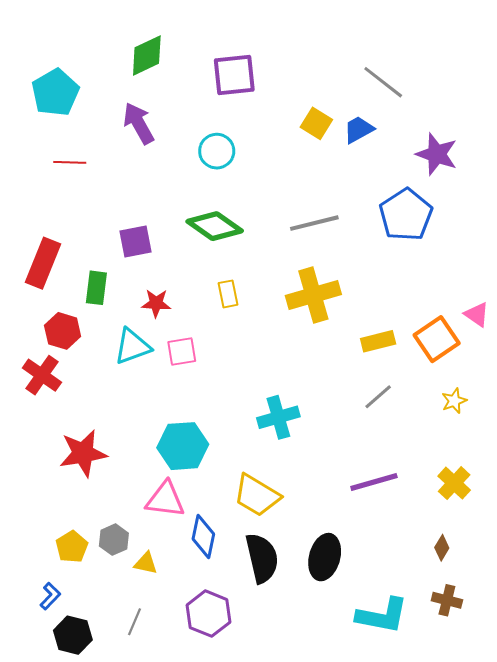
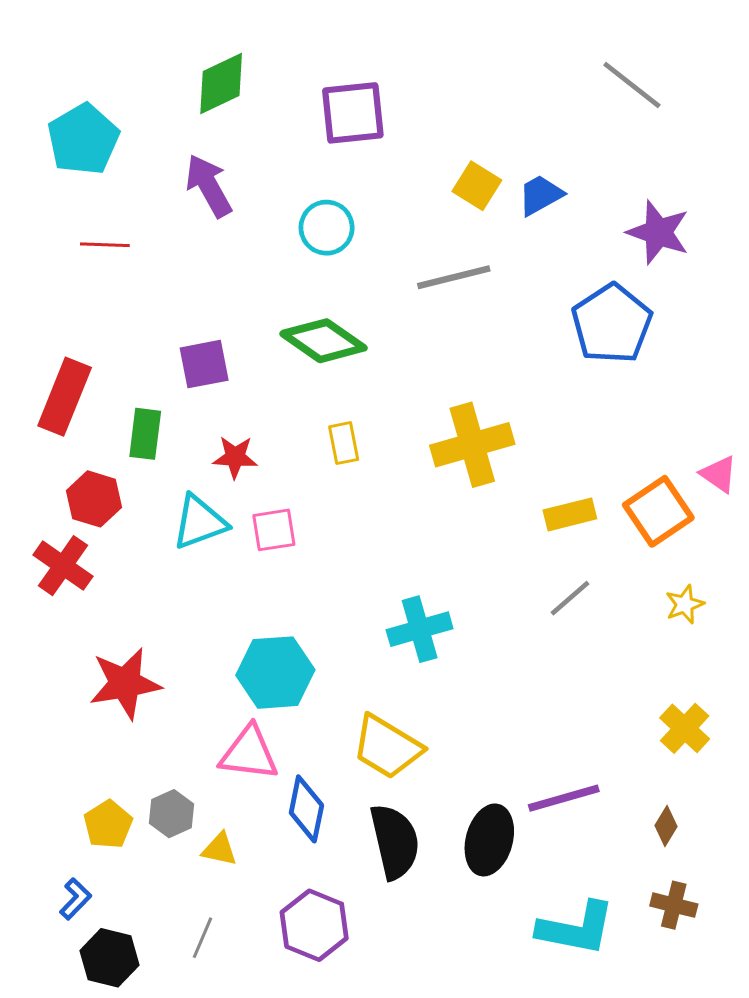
gray line: (383, 82) -> (632, 85), moved
gray line: (314, 223) -> (454, 277), moved
purple line: (374, 482) -> (564, 798), moved

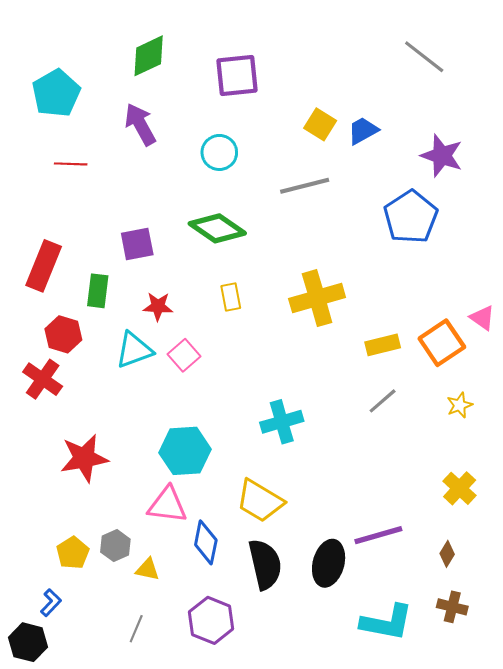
pink square: (274, 530) -> (184, 355), turned -32
black hexagon: (110, 958) -> (28, 642), moved

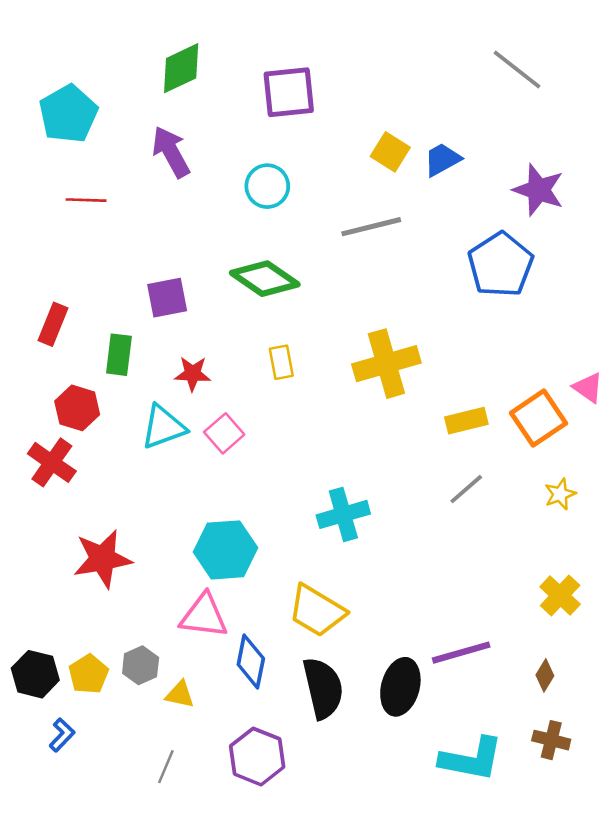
red rectangle: (44, 266) -> (53, 324), size x0.7
black hexagon: (28, 642) -> (35, 674), moved

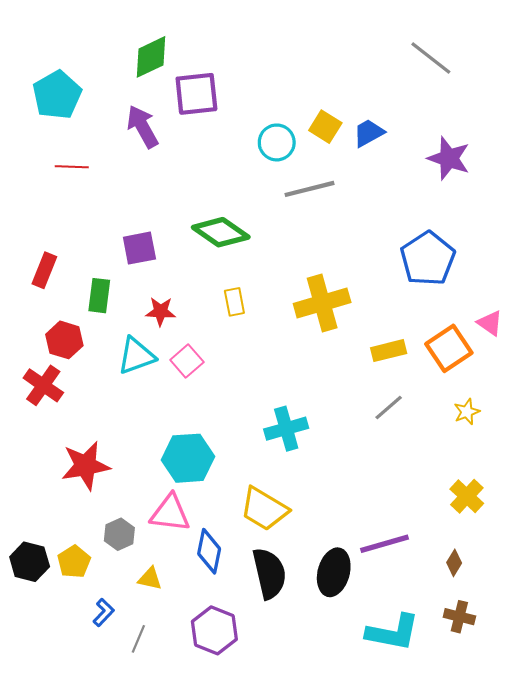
purple square: (289, 92) -> (196, 94), moved
cyan circle: (267, 186) -> (277, 142), moved
blue pentagon: (501, 265) -> (428, 259), moved
gray hexagon: (141, 665) -> (119, 534), moved
blue L-shape: (62, 735) -> (103, 612), moved

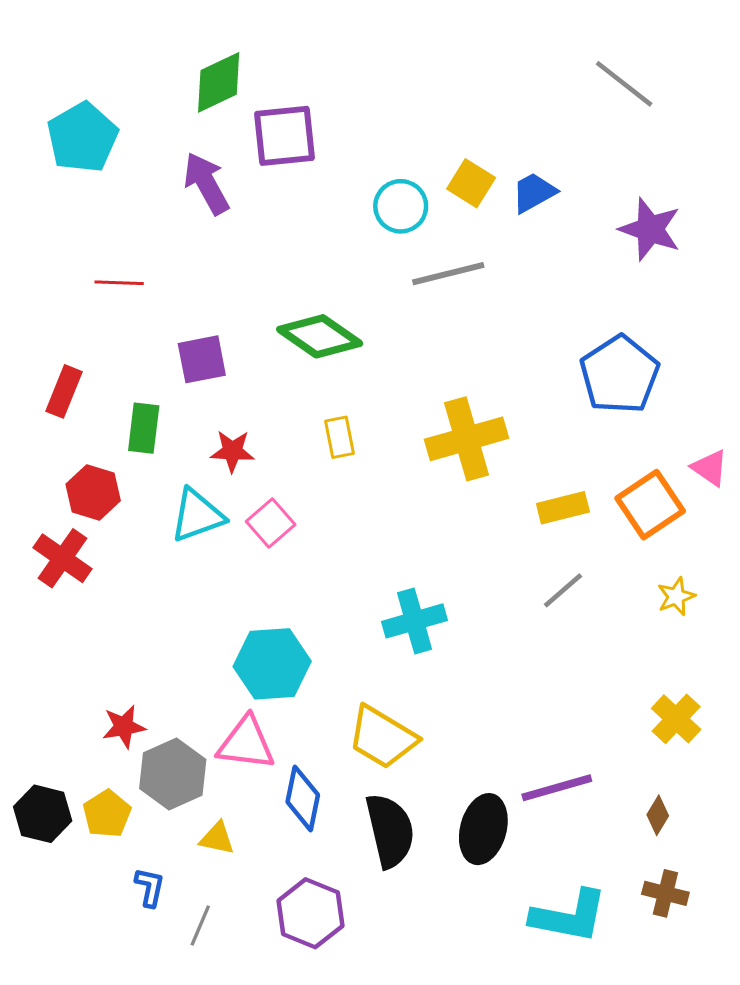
red line: (72, 167) -> (119, 283), moved
red star: (86, 466) -> (124, 727), moved, size x0.6
gray hexagon: (119, 534) -> (173, 774), size x1.5
blue L-shape: (103, 612) -> (150, 887), turned -32

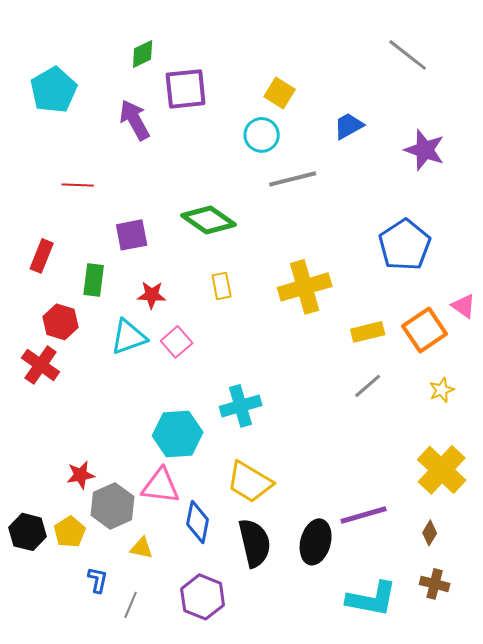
green diamond: (219, 82) -> (143, 54), size x0.7
yellow square: (471, 183) -> (280, 93), moved
cyan cross: (414, 621) -> (241, 406), moved
yellow cross: (676, 719) -> (442, 470), size x1.5

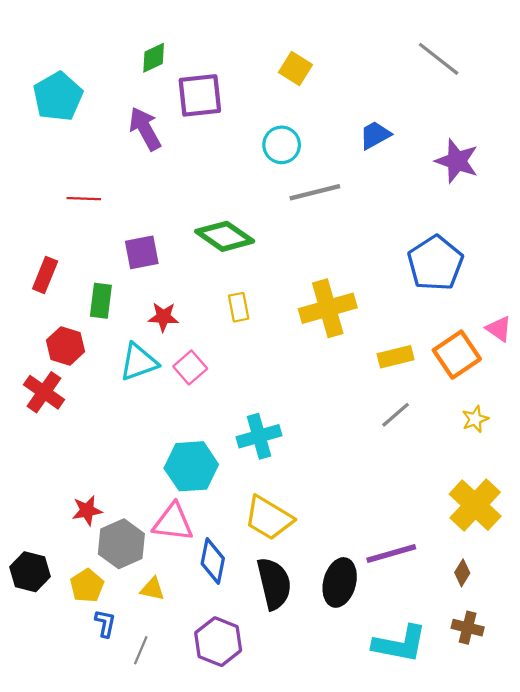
yellow square: (280, 93) -> (296, 69), moved
yellow pentagon: (70, 532) -> (87, 586), moved

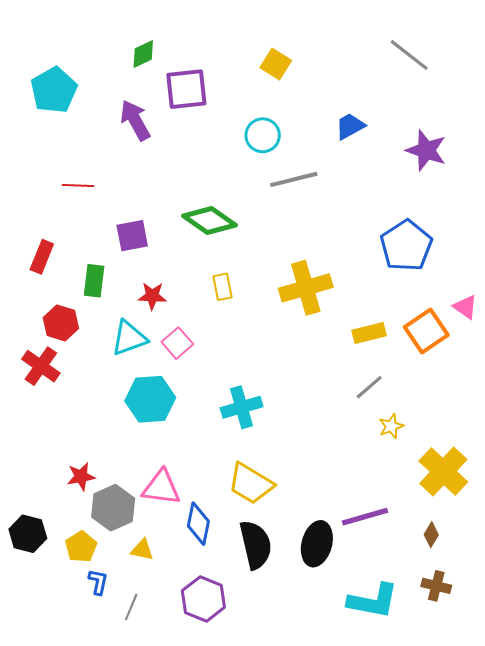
yellow star: (475, 419) -> (391, 426), moved
cyan hexagon: (191, 466) -> (150, 399), moved

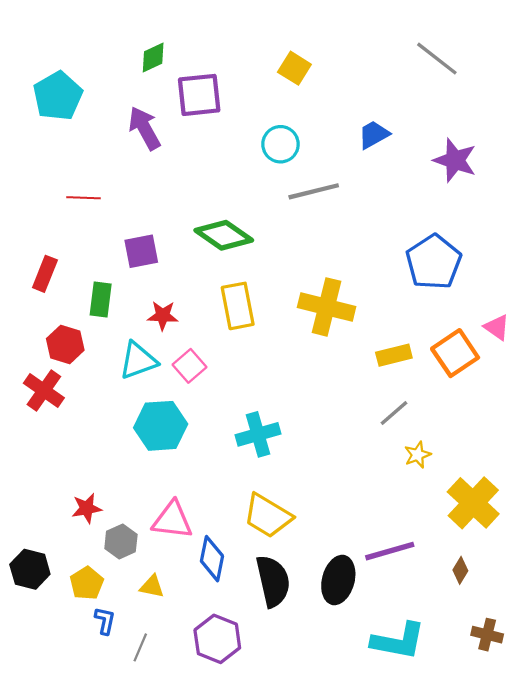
yellow rectangle: (222, 287) -> (238, 306), size x1.6
yellow cross: (306, 288) -> (327, 307), turned 30
gray hexagon: (113, 508) -> (121, 541), size x0.7
brown cross: (436, 586) -> (487, 635), moved

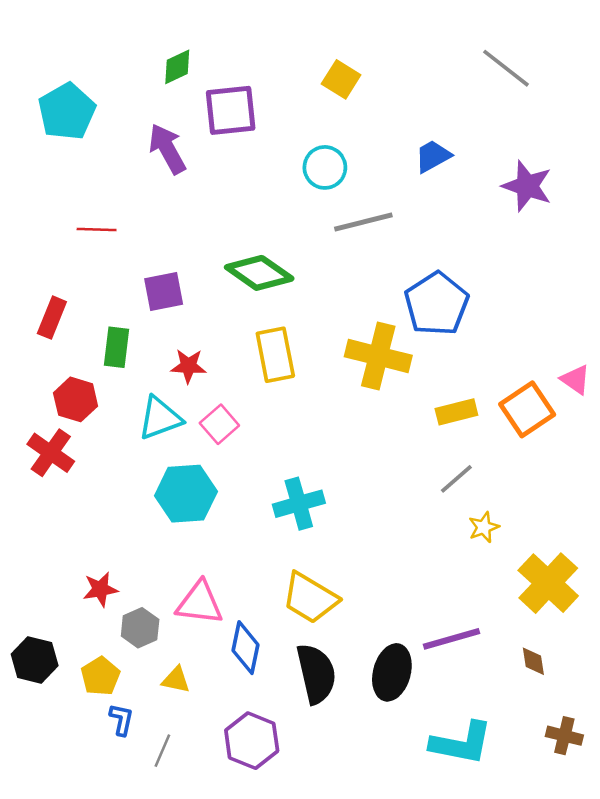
blue pentagon: (434, 262) -> (437, 304), moved
brown diamond: (460, 570) -> (533, 661), turned -40

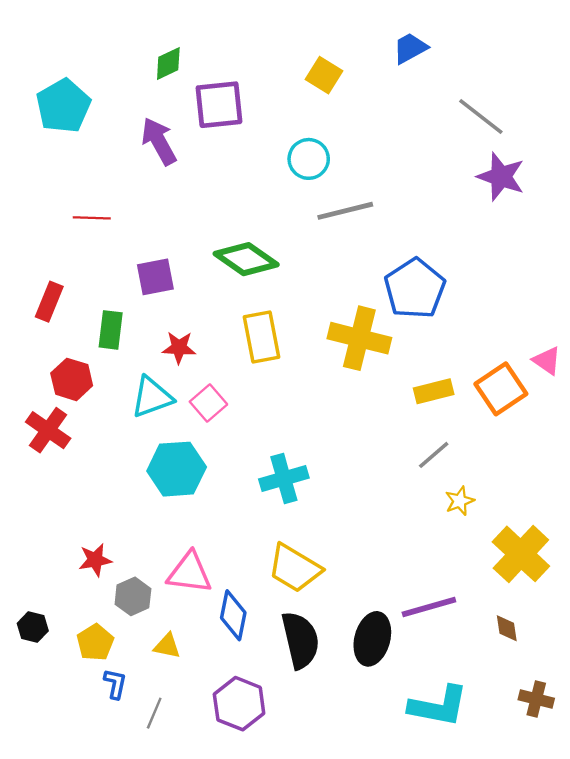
gray line: (506, 68) -> (481, 116), moved
blue trapezoid: (433, 156) -> (410, 48), moved
black hexagon: (35, 660) -> (33, 627), size x0.7

